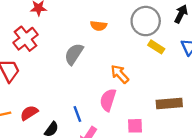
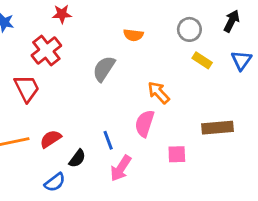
gray circle: (146, 21) -> (189, 29), size x0.7

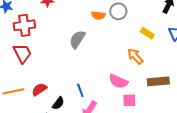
gray circle: (189, 29) -> (118, 11), moved
red cross: (46, 50) -> (24, 25), moved, turned 30
orange arrow: (159, 93) -> (135, 56), moved
pink semicircle: (145, 123) -> (118, 81), moved, turned -84

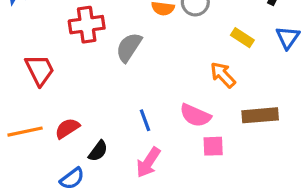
red cross: (24, 25) -> (87, 25), moved
blue line: (80, 90) -> (145, 120), moved

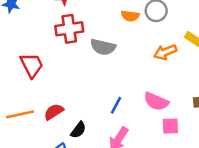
gray semicircle: (129, 47) -> (103, 47), turned -110
orange arrow: (223, 75) -> (165, 52), moved, turned -70
blue line: (145, 120) -> (116, 105), turned 48

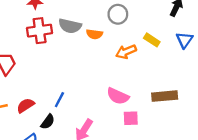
orange semicircle: (130, 16) -> (94, 34), moved
gray semicircle: (103, 47) -> (70, 26), moved
blue line: (116, 105) -> (59, 100), moved

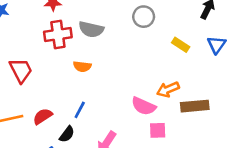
orange semicircle: (94, 34) -> (82, 66), moved
orange arrow: (126, 52) -> (168, 89), moved

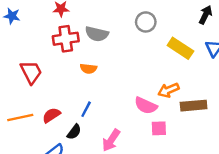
yellow rectangle: (181, 45) -> (180, 48), size x1.5

